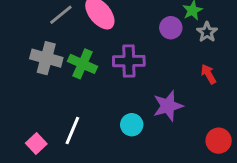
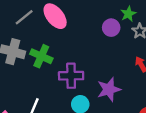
purple cross: (129, 61) -> (71, 76), moved

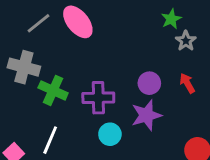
purple circle: (111, 28) -> (149, 83), moved
green cross: (41, 56) -> (53, 90), moved

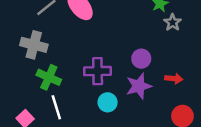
red arrow: (187, 83) -> (174, 79), moved, turned 126
green cross: (53, 90) -> (49, 77), moved
white line: (50, 140) -> (56, 107), turned -40

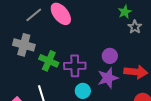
green cross: (49, 77) -> (49, 61), moved
red arrow: (174, 79) -> (136, 72), size x1.6

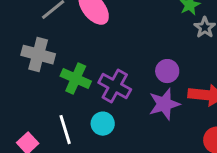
purple cross: (75, 66) -> (115, 86), turned 30
cyan circle: (83, 91) -> (103, 124), moved

